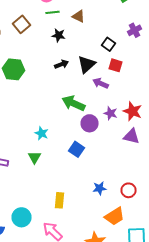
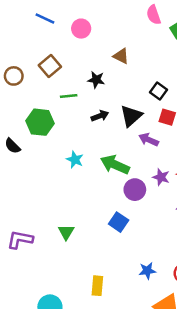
green line: (52, 12) -> (69, 96), moved
cyan star: (42, 133) -> (75, 160), moved

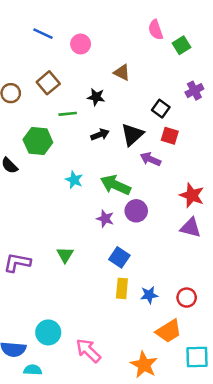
purple star: (161, 177) -> (105, 219), moved
blue square: (119, 222) -> (119, 257), moved
yellow rectangle: (97, 286) -> (122, 288), moved

